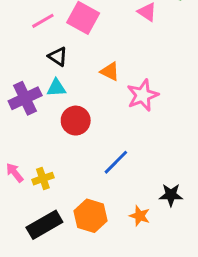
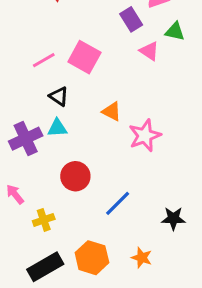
red circle: (76, 121) -> (75, 176), moved
pink arrow: (15, 173) -> (15, 194), moved
black star: (171, 195) -> (173, 218), moved

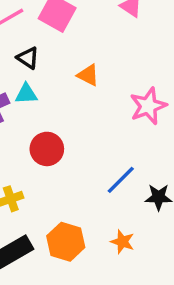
pink star: (145, 136) -> (148, 106), moved
blue line: (118, 203) -> (121, 180), moved

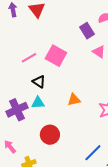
orange triangle: (88, 75) -> (74, 100), moved, turned -40

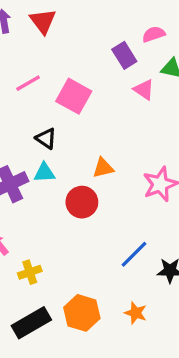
pink line: (29, 58) -> (28, 83), moved
red circle: (50, 135) -> (82, 202), moved

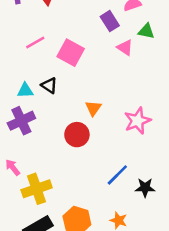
orange triangle: (103, 168) -> (93, 108), turned -42
cyan triangle: (44, 173) -> (25, 90), moved
yellow cross: (30, 272) -> (37, 189), size x1.6

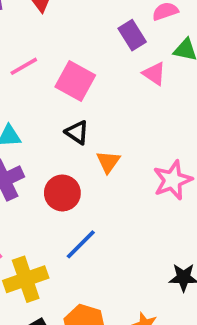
black triangle: (49, 85) -> (77, 132), moved
red circle: (77, 135) -> (62, 193), moved
blue line: (117, 175) -> (81, 244), moved

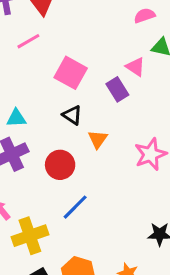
purple rectangle: (132, 35) -> (117, 89), moved
pink line: (24, 66) -> (28, 41), moved

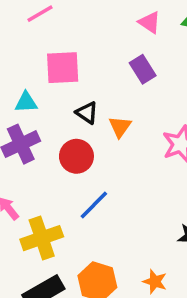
pink triangle: (135, 67) -> (150, 22), moved
pink square: (71, 73) -> (63, 68), moved, turned -32
black triangle: (72, 115) -> (87, 113), moved

